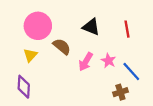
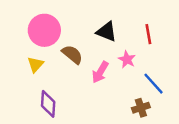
pink star: (108, 61) -> (127, 59), moved
purple diamond: (24, 87) -> (48, 104), moved

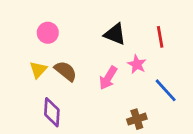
pink circle: (44, 30) -> (48, 33), size x0.6
brown semicircle: (72, 54) -> (66, 71), moved
brown cross: (141, 108) -> (137, 119), moved

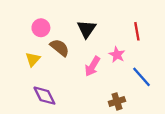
black triangle: (115, 34) -> (87, 29), moved, turned 42
brown semicircle: (66, 71) -> (60, 48), moved
purple diamond: (52, 112) -> (44, 96), turned -30

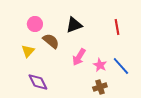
black triangle: (87, 29) -> (74, 25), turned 36
pink star: (117, 55) -> (100, 65), moved

